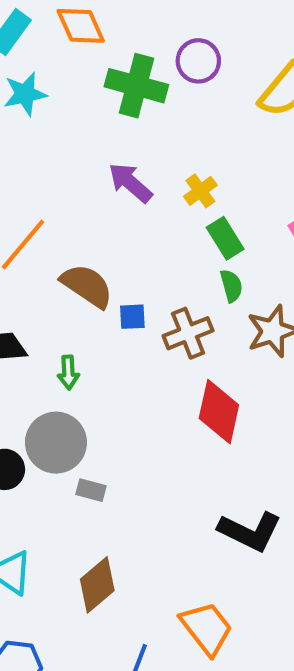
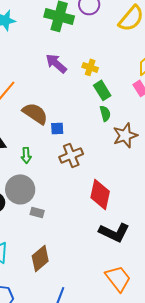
yellow cross: (200, 191) -> (90, 67), turned -35
brown cross: (188, 333) -> (71, 155), moved
red diamond: (219, 412) -> (100, 194), moved
orange trapezoid: (207, 628) -> (118, 278), moved

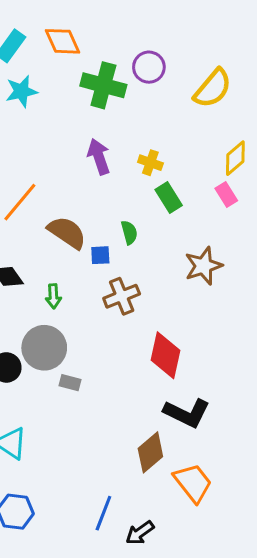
purple arrow: (56, 63) -> (99, 157), turned 30
green semicircle: (105, 113) -> (129, 232), moved
brown diamond: (40, 258) -> (150, 452), moved

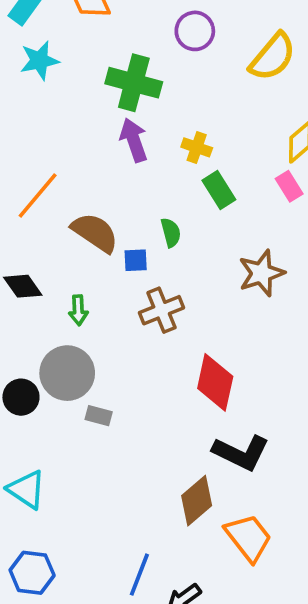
green cross: (103, 85) -> (134, 83), moved

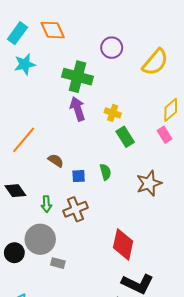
brown semicircle: (95, 233) -> (56, 161), size x0.6
green semicircle: (171, 233) -> (105, 172), moved
brown cross: (162, 310) -> (75, 209), moved

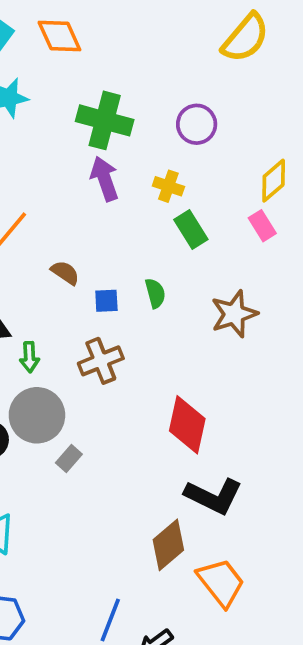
purple circle: (112, 48) -> (197, 124), moved
yellow semicircle: (155, 62) -> (245, 38), moved
green arrow: (46, 204) -> (29, 357), moved
gray rectangle: (58, 263) -> (69, 458), turned -64

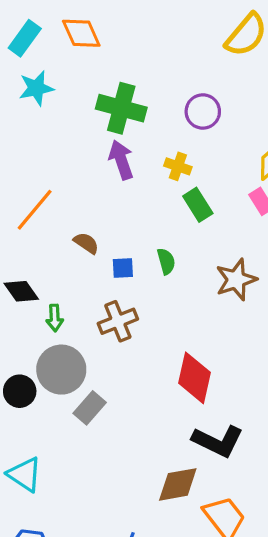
gray rectangle: (69, 458) -> (90, 408), size x1.4
brown diamond: (168, 545) -> (178, 484), turned 30

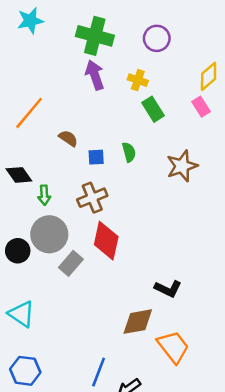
red diamond: (194, 378) -> (106, 241), moved
black L-shape: (218, 441) -> (168, 289), size x0.7

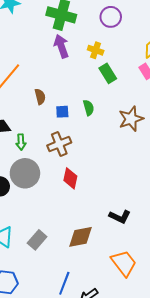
brown semicircle: (68, 138) -> (40, 97), turned 42
red diamond: (106, 241) -> (70, 178), size x0.7
gray rectangle: (71, 263) -> (37, 240), moved
brown diamond: (138, 322) -> (80, 237), moved

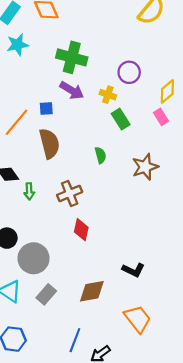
purple circle: (111, 17) -> (129, 72), moved
purple arrow: (61, 46) -> (72, 90), turned 140
brown semicircle: (40, 97) -> (49, 144), size x1.8
blue square: (62, 112) -> (46, 108), moved
gray circle: (25, 173) -> (33, 258), moved

